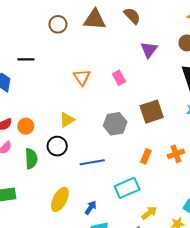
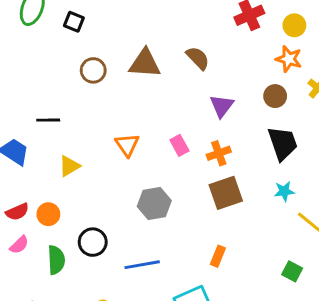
yellow triangle: (67, 120) -> (69, 166), moved
gray hexagon: (115, 124) -> (154, 203), moved
orange cross: (176, 154) -> (219, 153), moved

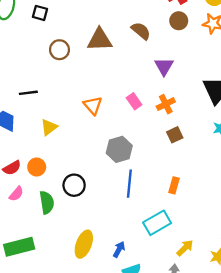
brown circle: (275, 96) -> (179, 21), moved
brown square: (226, 193) -> (175, 135), size x0.6
blue line: (142, 265) -> (129, 184), moved, turned -68

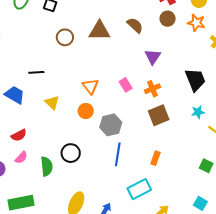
yellow triangle: (49, 127) -> (52, 103), turned -42
brown square: (175, 135) -> (159, 115), size x1.5
orange circle: (37, 167) -> (86, 111), moved

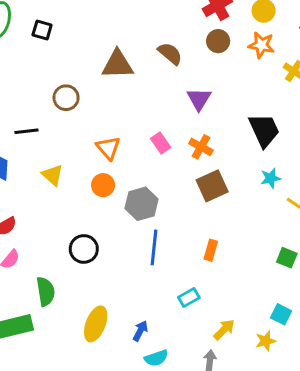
brown circle: (65, 37) -> (66, 98), moved
orange cross: (152, 89) -> (201, 147), turned -35
green semicircle: (47, 166) -> (46, 291), moved
cyan rectangle: (139, 189) -> (189, 297), size x0.6

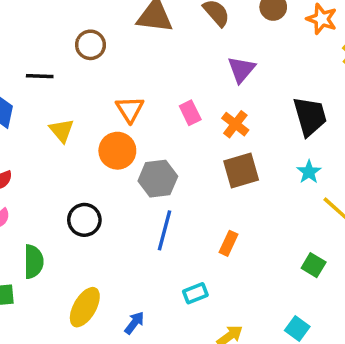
cyan star: (271, 178) -> (309, 172), turned -30
orange circle: (103, 185) -> (117, 151), size x1.4

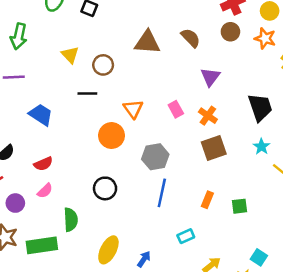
black line: (40, 76) -> (87, 93), moved
yellow triangle: (62, 130) -> (70, 55), moved
orange circle: (117, 151) -> (112, 136), moved
green square: (314, 265) -> (240, 206), moved, turned -35

